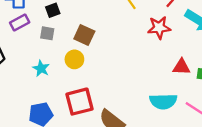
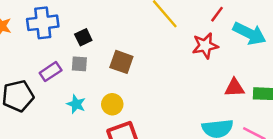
purple rectangle: (20, 23) -> (51, 72), moved
yellow circle: (74, 59) -> (112, 104), moved

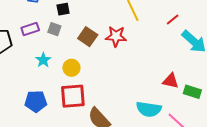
red star: (205, 46) -> (116, 36), moved

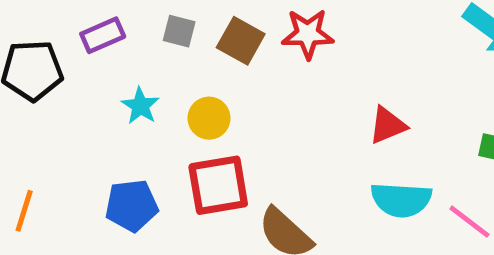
gray square: (54, 29) -> (179, 31), moved
red triangle: (171, 81) -> (387, 125), moved, turned -30

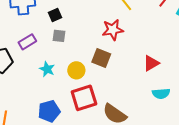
brown square: (241, 41) -> (101, 58), moved
cyan semicircle: (401, 200) -> (161, 94), size x0.7

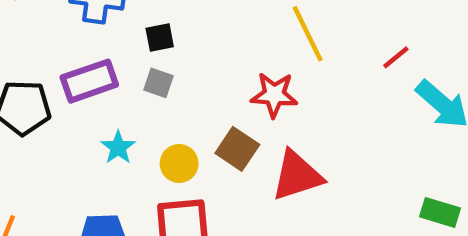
purple rectangle: (27, 42) -> (89, 81), size x1.4
red triangle: (151, 63) -> (297, 176), moved, size x1.5

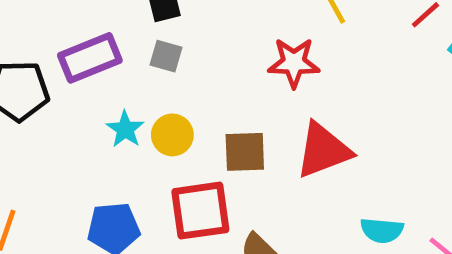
brown square: (237, 149) -> (245, 152), moved, turned -33
yellow circle: (179, 164) -> (172, 135), moved

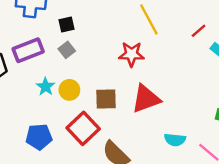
gray square: (166, 56) -> (67, 50), turned 35
red square: (200, 211) -> (83, 128), turned -36

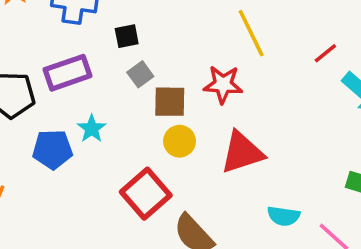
gray square: (67, 50) -> (140, 74), moved
yellow circle: (69, 90) -> (180, 141), moved
brown square: (106, 99) -> (170, 102), moved
blue pentagon: (39, 137) -> (53, 149), moved

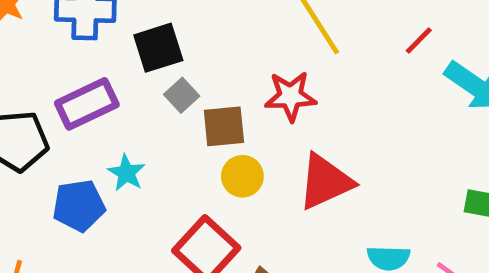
black square: (127, 36) -> (158, 48), size x1.5

